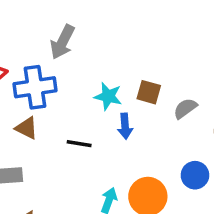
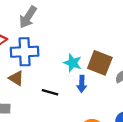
gray arrow: (62, 42) -> (28, 17), moved
brown square: (149, 92) -> (100, 63), size x1.5

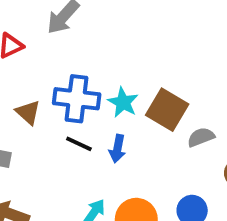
blue cross: (25, 52) -> (77, 99), moved
blue arrow: (82, 84) -> (117, 149), moved

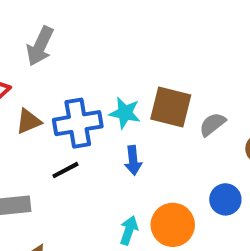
brown triangle: (28, 112) -> (29, 121), moved, turned -48
black line: (79, 144) -> (65, 170), moved, turned -36

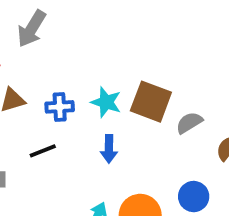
blue cross: (78, 123) -> (60, 107), size x0.6

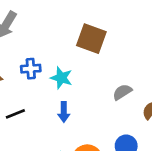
brown square: (151, 102) -> (91, 39), moved
blue cross: (60, 107) -> (31, 69), moved

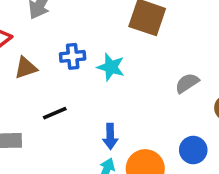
blue arrow: (64, 112) -> (110, 136), moved

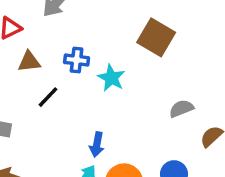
black line: (55, 113) -> (48, 97), moved, turned -35

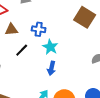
cyan star: (111, 78) -> (50, 47), moved
blue arrow: (97, 145) -> (51, 68), moved

